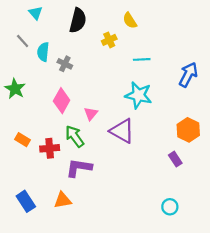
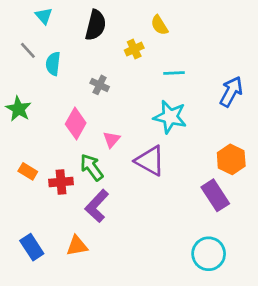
gray cross: (65, 64) -> (100, 85), moved
purple rectangle: (175, 159) -> (215, 195), size x1.6
purple L-shape: (79, 168) -> (97, 206), turned -56
cyan circle: (170, 207) -> (209, 254), size x1.6

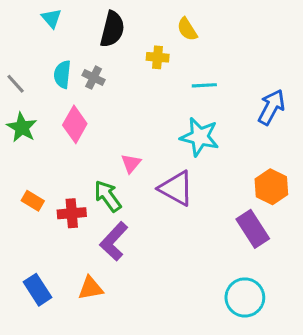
yellow cross: (134, 49) -> (158, 57), turned 30
gray line: (28, 50) -> (16, 84), moved
gray cross: (100, 85) -> (94, 78), moved
pink diamond: (76, 123) -> (75, 124), moved

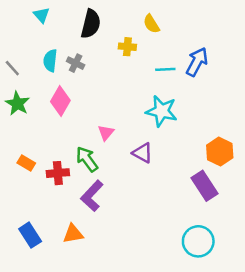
blue arrow: (271, 107) -> (197, 62), moved
purple triangle: (176, 188) -> (143, 153), size x0.7

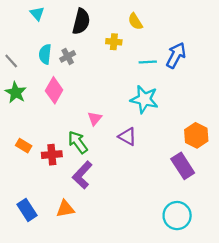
gray cross: (76, 63) -> (68, 56), turned 35

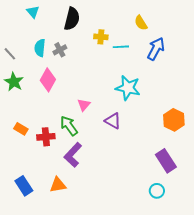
yellow semicircle: (135, 21) -> (141, 23), moved
cyan line: (148, 62) -> (121, 47), moved
purple rectangle: (183, 166) -> (166, 161), moved
cyan circle: (177, 216) -> (157, 191), size x0.6

